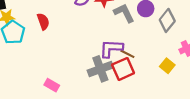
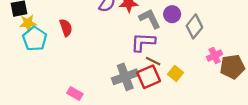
purple L-shape: (111, 48) -> (143, 42), moved
yellow square: (167, 66) -> (175, 73), moved

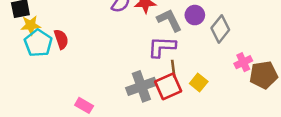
red semicircle: (66, 28) -> (61, 39), moved
brown line: (153, 61) -> (173, 69), turned 56

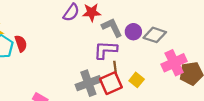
purple circle: (195, 15) -> (133, 32), moved
gray diamond: (220, 29) -> (155, 35), turned 70
pink cross: (243, 62) -> (174, 63), size x1.6

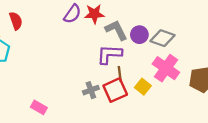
red semicircle: (21, 43) -> (16, 21), moved
pink cross: (174, 63) -> (166, 68), moved, turned -30
gray cross: (88, 83) -> (91, 90), size x0.6

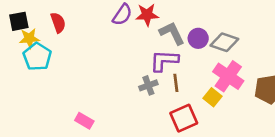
yellow square: (143, 87) -> (213, 97), moved
gray cross: (91, 90) -> (148, 85), moved
red square: (115, 90) -> (184, 118), moved

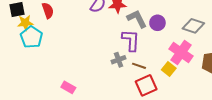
gray diamond: (224, 42) -> (193, 26), moved
purple L-shape: (164, 61) -> (131, 40), turned 90
brown line: (176, 83) -> (139, 66), moved, turned -64

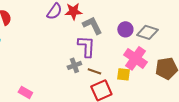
purple circle: (157, 23) -> (125, 29), moved
yellow square: (169, 69) -> (123, 74), turned -32

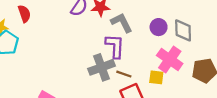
gray diamond: (147, 32) -> (183, 30), turned 70
gray cross: (74, 65) -> (102, 67), size x1.6

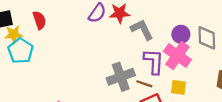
purple L-shape: (115, 46) -> (154, 61), moved
pink cross: (170, 59) -> (177, 56), moved

